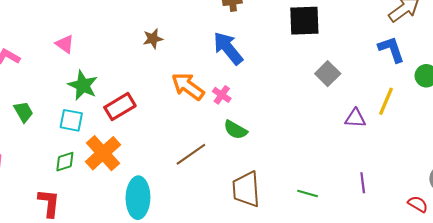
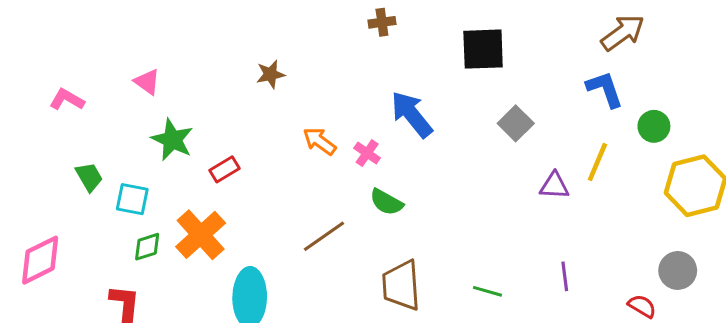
blue arrow: (228, 48) -> (412, 114), moved
orange arrow: (188, 86) -> (320, 141), size x0.7
red rectangle: (120, 107) -> (224, 169), size x0.7
cyan square: (71, 120) -> (132, 199), moved

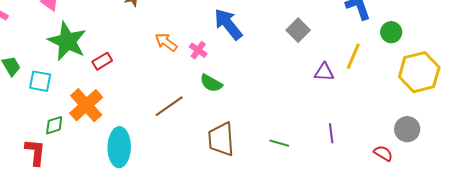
green star: (172, 140) -> (67, 41), size x1.4
green diamond: (147, 247) -> (54, 125), moved

